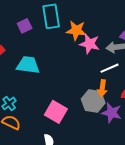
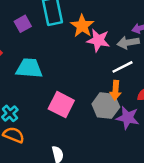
orange star: (76, 30) -> (82, 26), turned 30
pink square: (56, 112) -> (61, 105), moved

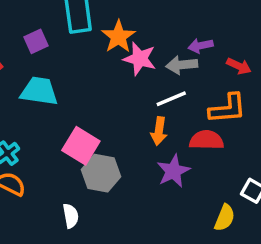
purple square: (23, 24) -> (36, 41), moved
gray hexagon: (106, 106) -> (101, 173), moved
purple star: (128, 118) -> (173, 171), turned 30

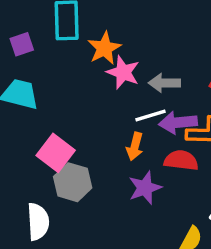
purple arrow: (201, 46) -> (178, 123), moved, size x1.5
white semicircle: (71, 216) -> (38, 222), size x1.5

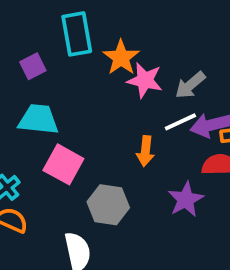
gray arrow: (164, 83) -> (190, 85), turned -32
orange arrow: (135, 146) -> (145, 151), moved
pink square: (56, 153) -> (63, 164), moved

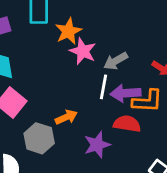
white line: (180, 122) -> (104, 87), turned -65
orange arrow: (145, 151) -> (66, 117), moved, turned -130

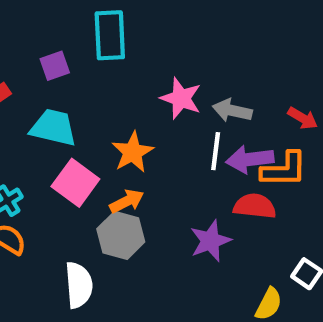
orange star: (68, 31) -> (133, 152), moved
gray arrow: (116, 61) -> (232, 110), turned 45
orange arrow: (66, 117) -> (127, 201), moved

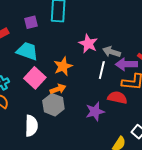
purple arrow: (250, 159) -> (126, 64), moved

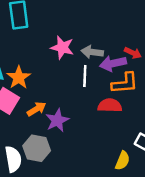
orange star: (63, 66) -> (19, 78), moved
gray hexagon: (53, 105) -> (37, 148), moved
purple star: (95, 112) -> (57, 120), moved

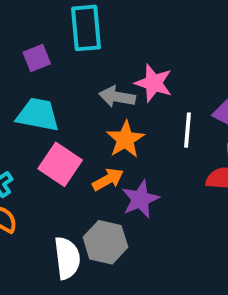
gray arrow: (92, 52) -> (117, 97), moved
orange star: (19, 78) -> (125, 139), moved

